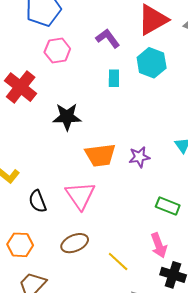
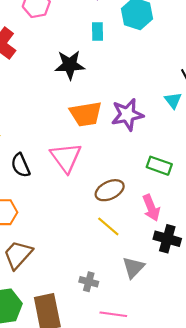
black star: (67, 117) -> (70, 65), moved
purple star: (139, 157) -> (127, 115), size x1.4
brown ellipse: (75, 243) -> (110, 190), moved

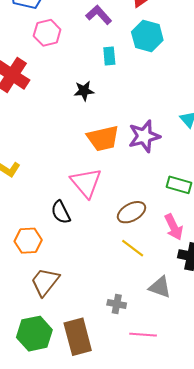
black star: (70, 65) -> (84, 91), size x0.7
black semicircle: (21, 165) -> (61, 212), moved
gray triangle: (133, 268) -> (160, 287), turned -50

